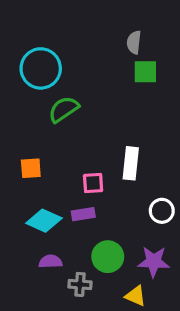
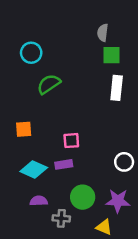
cyan circle: (41, 68) -> (31, 53), size x0.7
white rectangle: (131, 163) -> (117, 88), moved

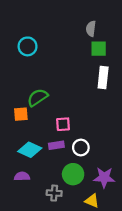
green semicircle: (49, 84) -> (38, 98), moved
white circle: (124, 162) -> (81, 147), moved
purple semicircle: (39, 201) -> (22, 176), moved

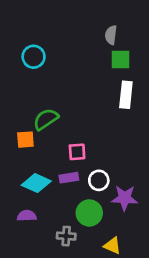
purple star: (104, 177) -> (125, 198), moved

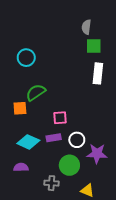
cyan circle: (34, 57) -> (26, 58), moved

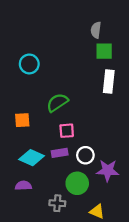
green semicircle: (36, 92) -> (57, 103), moved

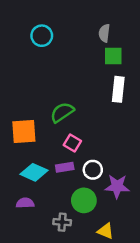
cyan circle: (29, 64) -> (42, 36), moved
orange square: (22, 120) -> (24, 131), size x1.5
pink square: (67, 131) -> (72, 143), turned 35

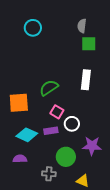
white rectangle: (118, 89) -> (86, 80), moved
white circle: (93, 170) -> (72, 124), moved

